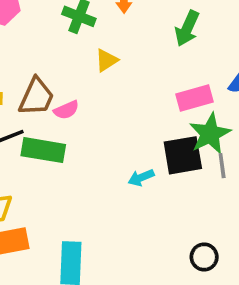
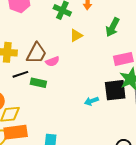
green arrow: (187, 28) -> (113, 27), moved
green rectangle: (43, 150) -> (38, 83), size x0.7

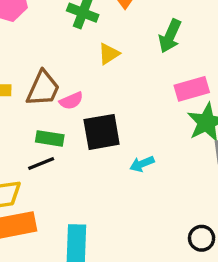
black line: (20, 74) -> (41, 163), moved
black square: (115, 90) -> (102, 132), moved

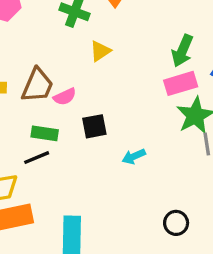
green arrow: (170, 36) -> (182, 51), moved
black square: (102, 132) -> (94, 126), size x0.7
black circle: (202, 238) -> (176, 223), moved

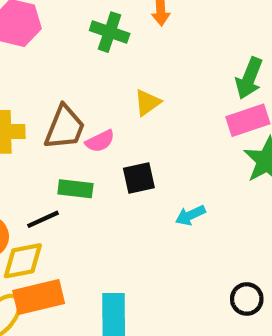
yellow triangle: (100, 51) -> (147, 103), moved
black line: (37, 158) -> (43, 219), moved

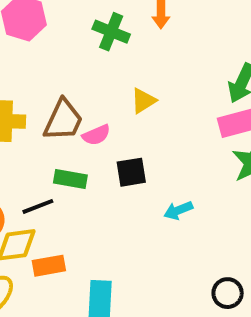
orange rectangle: (39, 297) -> (49, 266), moved, size x0.7

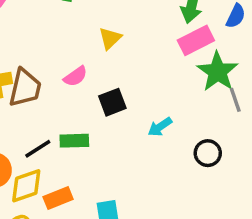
brown trapezoid: (63, 120) -> (25, 88), moved
green rectangle: (70, 179) -> (74, 141), moved
black circle: (228, 293) -> (208, 153), moved

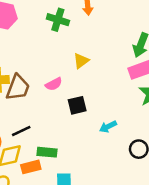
green rectangle: (74, 141) -> (47, 152), moved

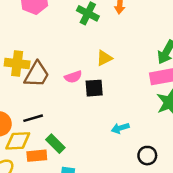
black square: (77, 105) -> (94, 88), moved
green rectangle: (47, 152) -> (55, 144), turned 30

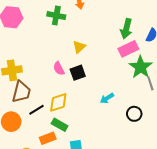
brown trapezoid: (37, 74) -> (21, 92), moved
pink semicircle: (73, 77) -> (59, 69), turned 96
yellow diamond: (18, 141) -> (58, 102), moved

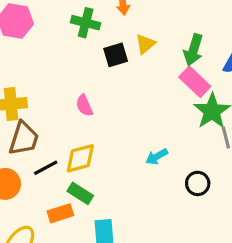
yellow triangle: (79, 47) -> (145, 44), moved
pink rectangle: (128, 49) -> (195, 82), turned 66
black square: (78, 73) -> (116, 55), moved

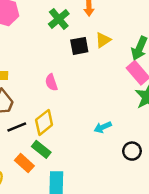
green cross: (86, 23) -> (59, 19), turned 30
yellow diamond: (80, 158) -> (44, 122), turned -30
orange rectangle: (60, 213) -> (24, 163), turned 54

